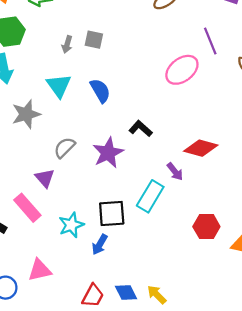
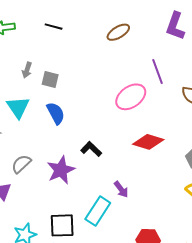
gray square: (94, 40) -> (50, 79), moved
red diamond: (201, 148) -> (148, 142), moved

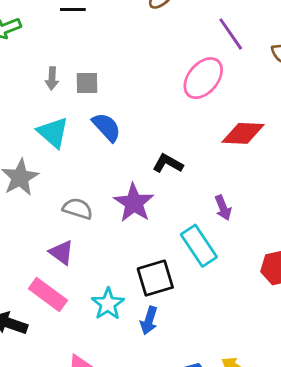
gray semicircle: (21, 164) -> (78, 209), turned 75
purple arrow: (121, 189) -> (223, 208), turned 30
cyan rectangle: (98, 211) -> (199, 246), turned -52

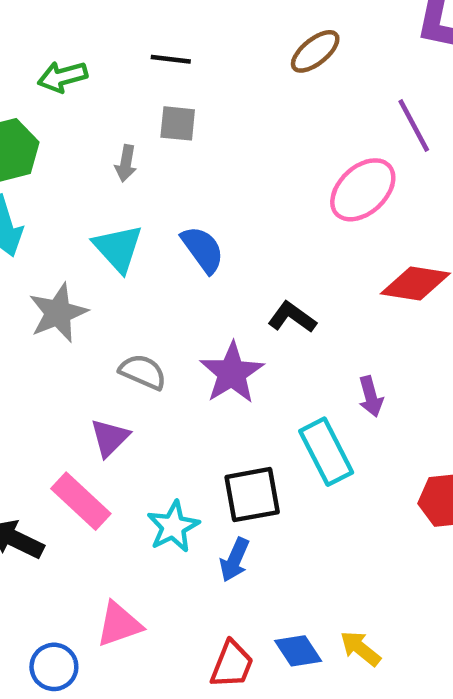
gray square: (87, 83) -> (178, 123), moved
purple triangle: (61, 252) -> (110, 438), turned 32

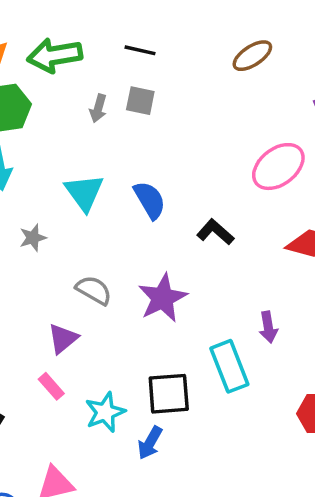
green arrow: (62, 77) -> (55, 55), size x1.4
gray arrow: (126, 163) -> (98, 108), moved
gray star: (58, 313) -> (33, 238), size x0.6
black L-shape: (292, 317) -> (215, 232), moved
pink rectangle: (81, 501) -> (51, 386), moved, size x0.6

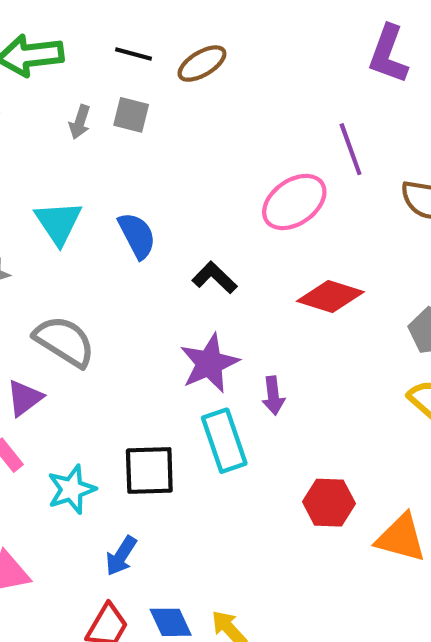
brown ellipse: (252, 56) -> (202, 64), moved
gray semicircle: (94, 290) -> (64, 341), size x1.4
purple star: (163, 298) -> (209, 363), moved
blue arrow: (150, 443) -> (121, 556), moved

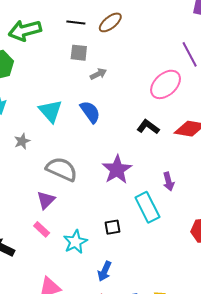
gray arrow: (80, 122) -> (98, 74), moved, turned -126
black L-shape: (214, 278) -> (148, 127), moved
purple star: (209, 363) -> (117, 170), moved
black square: (149, 470) -> (113, 227), size x0.6

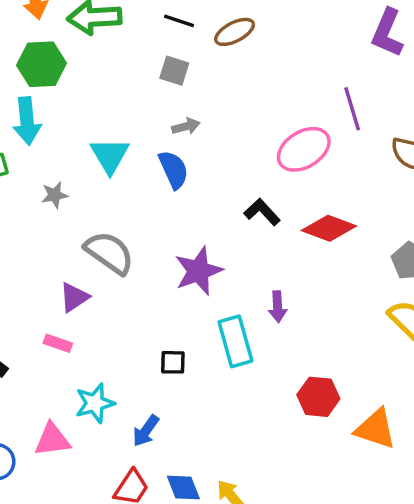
gray arrow: (98, 74) -> (186, 126), moved
pink rectangle: (42, 229) -> (58, 343), turned -35
cyan star: (75, 242) -> (95, 403), moved

